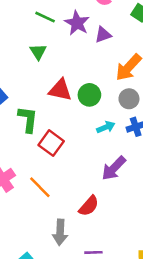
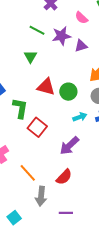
purple star: (77, 23) -> (61, 36), turned 30
purple arrow: (114, 168) -> (69, 146), moved
orange line: (40, 187) -> (28, 173), moved

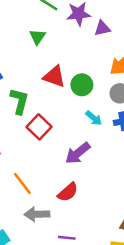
cyan arrow: (80, 117) -> (94, 118), turned 56
gray arrow: (41, 196) -> (37, 214), turned 78

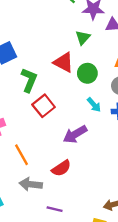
green triangle: (37, 37) -> (83, 38), moved

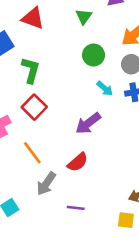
red triangle: (63, 62) -> (33, 18), moved
red square: (44, 106) -> (34, 107), moved
gray arrow: (31, 184) -> (46, 184), turned -55

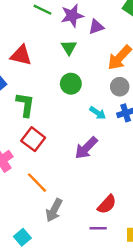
green circle: (94, 55) -> (71, 84), moved
red semicircle: (78, 162) -> (107, 204), moved
purple line: (76, 208) -> (98, 228), moved

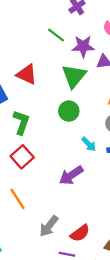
green triangle: (69, 47) -> (74, 76), size x1.6
gray arrow: (54, 210) -> (49, 226), moved

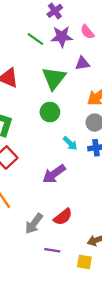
purple star: (83, 46) -> (62, 37), moved
red semicircle: (80, 233) -> (63, 217), moved

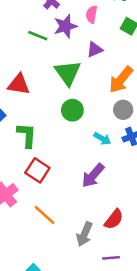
pink semicircle: (87, 32) -> (92, 14), turned 63

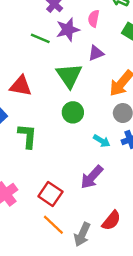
red square: (37, 170) -> (50, 194), moved
orange line: (45, 215) -> (53, 225), moved

